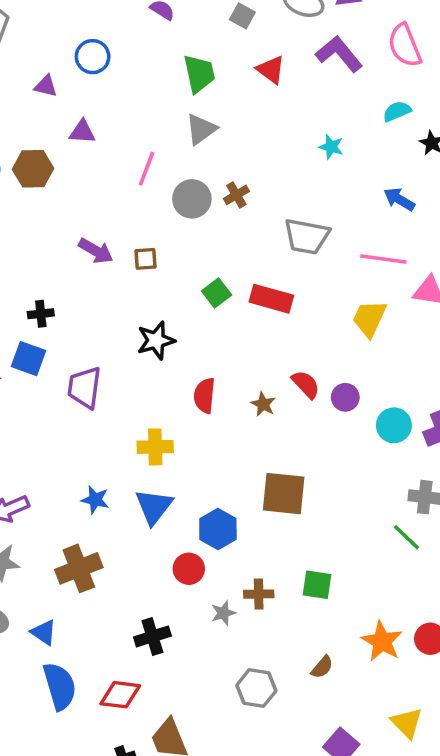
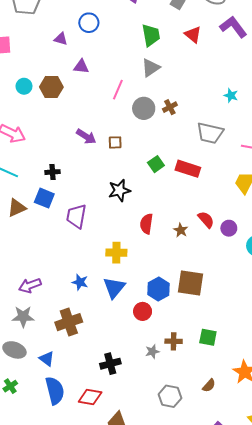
cyan star: (331, 147) -> (231, 95), moved
blue hexagon: (218, 529) -> (158, 289), moved
red circle: (189, 569) -> (143, 311), moved

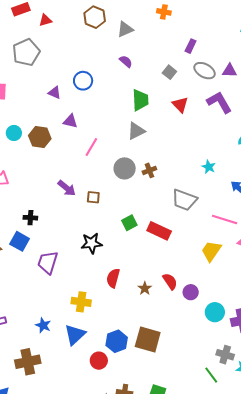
pink line: (118, 90) -> (91, 147), moved

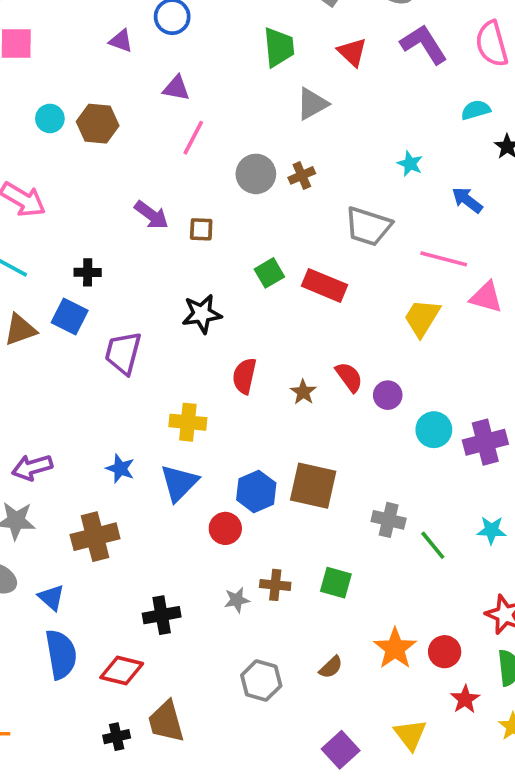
purple triangle: (70, 121) -> (176, 88), moved
gray triangle: (136, 131) -> (312, 104), moved
gray cross: (225, 355) -> (389, 520), moved

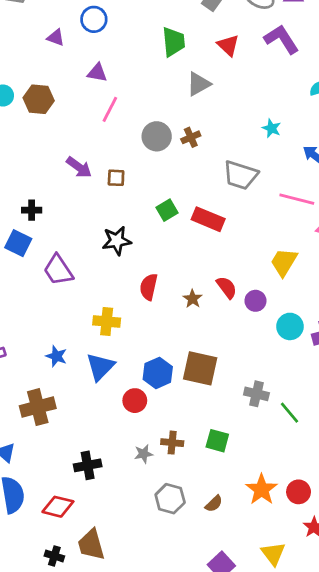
yellow trapezoid: (422, 318) -> (284, 262), moved
purple trapezoid: (123, 353) -> (58, 270), turned -48
gray hexagon: (261, 681) -> (170, 499), moved
black cross: (117, 737) -> (54, 556), turned 30

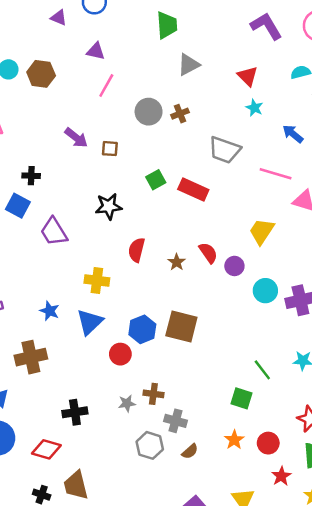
red triangle: (228, 45) -> (248, 76), moved
gray cross: (256, 394) -> (176, 421), moved
green square: (217, 441) -> (242, 398), moved
orange star: (262, 490) -> (234, 440), size x0.7

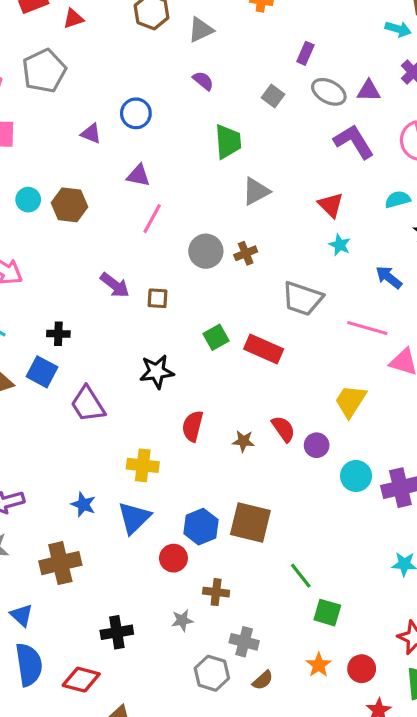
brown star: (177, 262) -> (243, 441), turned -30
green line: (262, 370) -> (301, 576), moved
brown cross: (153, 394) -> (216, 592), moved

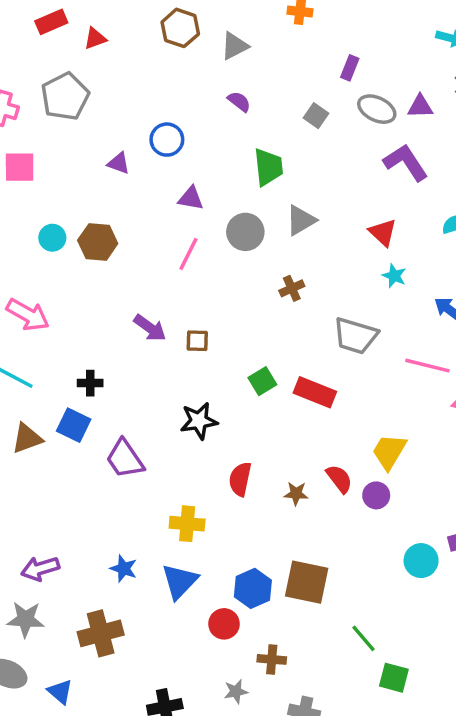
purple triangle: (138, 176) -> (191, 198), moved
gray circle: (206, 251) -> (245, 232), moved
yellow trapezoid: (351, 401) -> (389, 452), moved
cyan circle: (356, 476) -> (421, 561), moved

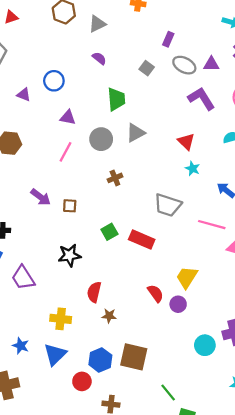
brown cross: (292, 288) -> (115, 178), moved
brown star: (296, 494) -> (109, 316), moved

